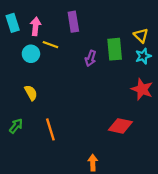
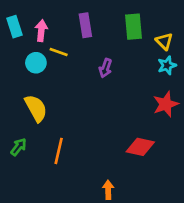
green rectangle: (115, 49) -> (134, 27), moved
red star: (142, 89) -> (166, 104), turned 30
yellow semicircle: (31, 93) -> (36, 108), size x1.5
orange line: (50, 129) -> (59, 151), turned 30

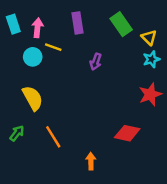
green rectangle: (134, 27) -> (121, 24), turned -30
orange line: (59, 151) -> (53, 137), turned -45
orange arrow: (108, 190) -> (91, 161), moved

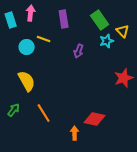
pink arrow: (38, 28) -> (31, 13), moved
cyan star: (151, 59) -> (107, 41), moved
red diamond: (127, 133) -> (95, 119), moved

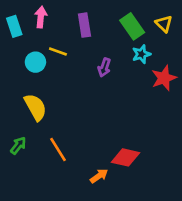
yellow triangle: (123, 31) -> (164, 24), moved
red star: (124, 78) -> (164, 78), moved
orange arrow: (75, 133) -> (99, 176), turned 56

